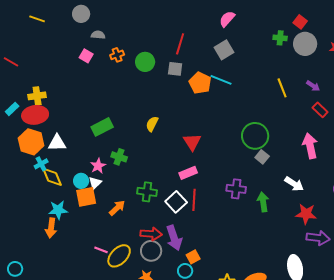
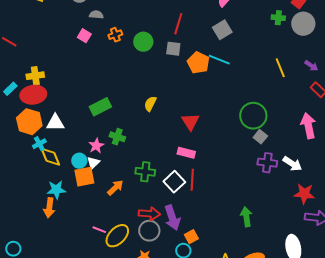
pink rectangle: (188, 173) -> (186, 153), turned 36
purple cross: (236, 189) -> (267, 163), moved
green arrow: (263, 202) -> (246, 217), moved

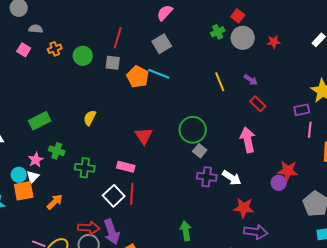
green cross: (278, 18) -> (218, 32), turned -32
red triangle: (190, 122) -> (144, 136), moved
green cross: (145, 172) -> (85, 168), moved

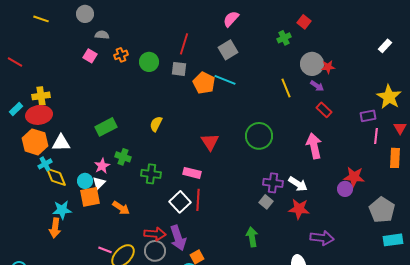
gray circle: (243, 38) -> (312, 64), moved
red star: (274, 42) -> (328, 67), moved
gray square: (200, 151) -> (266, 202), moved
orange arrow: (55, 202) -> (121, 208), turned 78
red star: (244, 208) -> (299, 209), moved

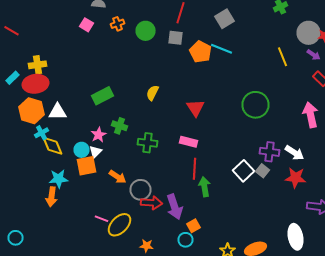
red triangle: (210, 142) -> (196, 108), moved
white square: (180, 202) -> (244, 171), moved
green arrow: (252, 237) -> (204, 187), moved
gray circle: (155, 251) -> (140, 190), moved

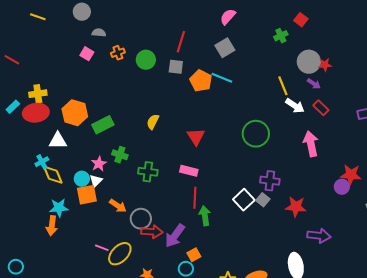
orange hexagon: (32, 111) -> (75, 113), moved
white arrow: (294, 153) -> (295, 106), moved
purple arrow: (174, 207) -> (175, 236), turned 55

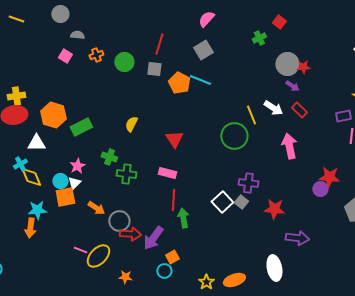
yellow line: (283, 86) -> (251, 115), moved
green cross: (120, 155) -> (109, 157), moved

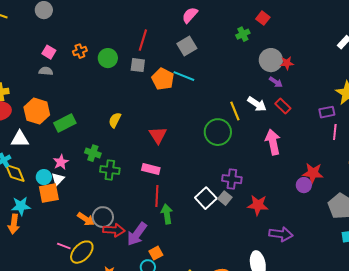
gray semicircle: (77, 35) -> (46, 71), moved
orange arrow: (96, 208) -> (86, 219), moved

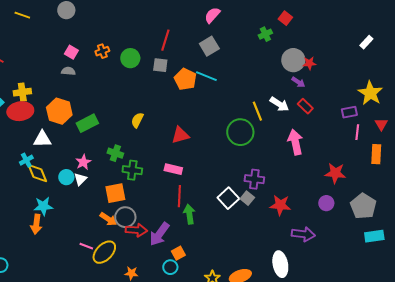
red triangle: (158, 135) -> (180, 135), turned 48
purple circle: (304, 185) -> (326, 203), moved
orange square: (49, 193) -> (115, 193), moved

